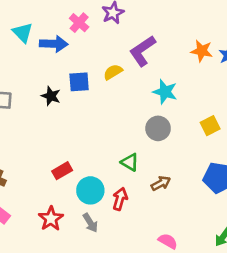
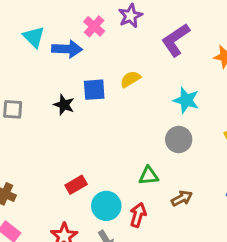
purple L-shape: (143, 51) -> (176, 40), moved
green triangle: (130, 162) -> (149, 176), turned -36

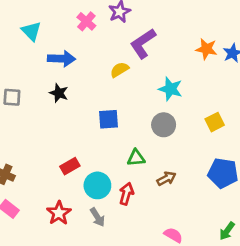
purple L-shape: (176, 40) -> (143, 43), moved
blue arrow: (67, 49) -> (62, 59), moved
blue square: (94, 90) -> (108, 119), moved

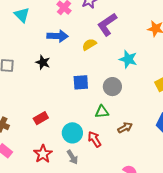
blue arrow: (62, 59) -> (58, 36), moved
gray circle: (164, 125) -> (112, 87), moved
red rectangle: (70, 166) -> (41, 118), moved
red arrow: (126, 194) -> (94, 139), turned -49

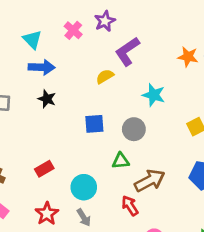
cyan triangle: (22, 15) -> (32, 40), moved
blue arrow: (58, 36) -> (42, 67), moved
brown arrow: (125, 128) -> (150, 181), size x1.6
red arrow: (94, 139) -> (130, 206), moved

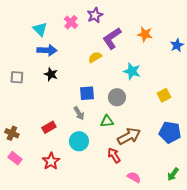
orange star: (188, 57) -> (145, 34), moved
gray arrow: (84, 218) -> (79, 113), moved

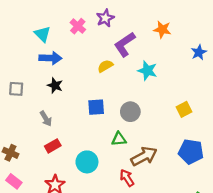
orange star: (145, 34) -> (162, 29), moved
cyan star: (132, 71) -> (147, 71), moved
gray arrow: (79, 113) -> (46, 119), moved

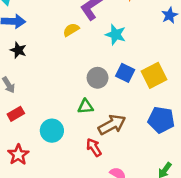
blue square: (96, 107) -> (125, 73), moved, turned 30
yellow square: (184, 109) -> (154, 75), size x1.5

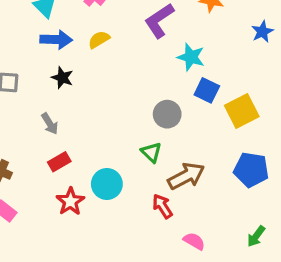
yellow semicircle: (71, 30) -> (99, 40), moved
blue square: (125, 73) -> (207, 90), moved
green triangle: (86, 107) -> (151, 152), turned 49
red star: (18, 155) -> (70, 201), moved

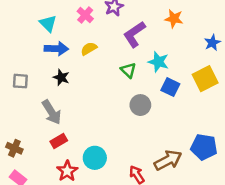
yellow square: (242, 111) -> (205, 79), moved
gray arrow: (50, 124) -> (52, 112), size x1.5
green triangle: (151, 152) -> (128, 70), moved
brown arrow: (186, 176) -> (168, 160), moved

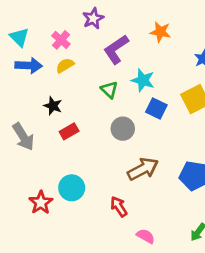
pink cross: (85, 15) -> (61, 40), moved
black star: (61, 77) -> (53, 106), moved
red rectangle: (59, 141) -> (69, 131), moved
brown arrow: (168, 160) -> (143, 169), moved

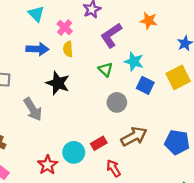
cyan triangle: (19, 37) -> (36, 14), moved
yellow semicircle: (65, 65) -> (68, 49), turned -63
black star: (53, 106) -> (58, 83), size x1.5
red rectangle: (69, 131) -> (99, 143), moved

